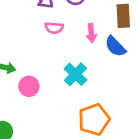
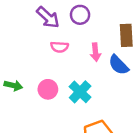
pink circle: (29, 86) -> (48, 89), moved

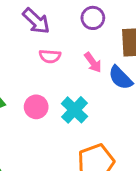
purple circle: (80, 15) -> (93, 18), moved
pink arrow: (95, 52) -> (93, 62), turned -30

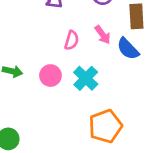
pink semicircle: (50, 56) -> (72, 40), moved, turned -78

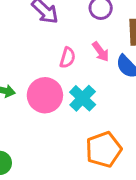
pink circle: (50, 76) -> (45, 95), size x1.5

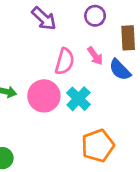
pink semicircle: (68, 58) -> (65, 61), size x1.4

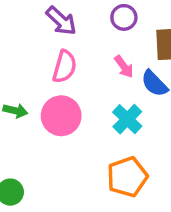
pink semicircle: (65, 61) -> (65, 67), moved
cyan cross: (78, 99) -> (127, 119), moved

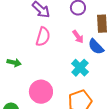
pink circle: (61, 116) -> (41, 92), moved

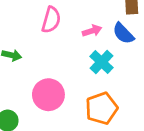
pink arrow: (78, 37) -> (92, 31), moved, turned -72

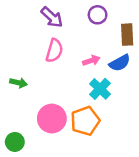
blue semicircle: (123, 33) -> (120, 63), turned -75
orange pentagon: (102, 108) -> (85, 121), moved

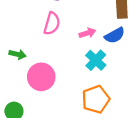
pink circle: (52, 119) -> (41, 77), moved
orange pentagon: (85, 121) -> (96, 99), moved

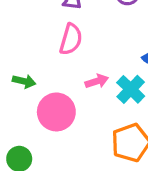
pink arrow: (87, 33) -> (97, 81), moved

